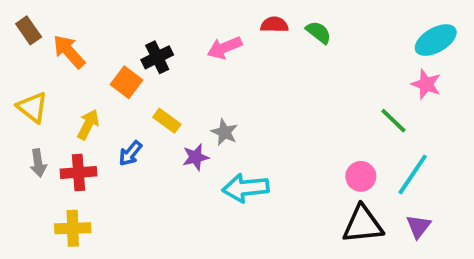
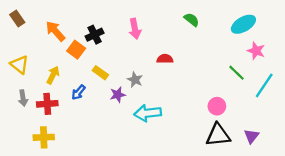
red semicircle: (274, 25) -> (165, 59), moved
cyan ellipse: (436, 40) -> (243, 24), moved
pink arrow: (224, 48) -> (135, 29), turned -78
orange arrow: (69, 52) -> (55, 31), moved
cyan line: (413, 174) -> (264, 85), moved

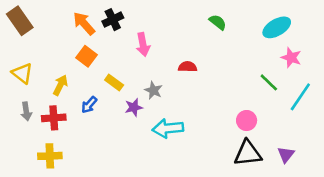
brown rectangle: (17, 18) -> (20, 21), size x1.5
pink arrow: (135, 29) -> (143, 44), moved
orange arrow: (55, 31) -> (84, 23), moved
black cross: (95, 35) -> (113, 20), moved

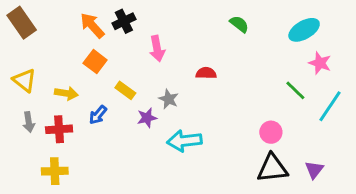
yellow arrow: (60, 85) -> (66, 93), turned 72

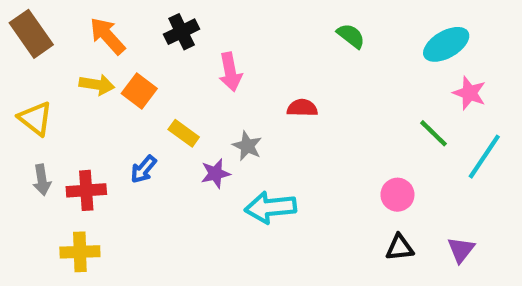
orange arrow: (92, 26) -> (107, 36), moved
yellow arrow: (66, 93) -> (97, 85), moved
black triangle: (272, 168) -> (400, 248), size x0.6

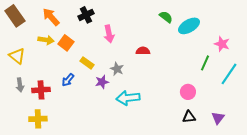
cyan ellipse: (446, 44) -> (189, 26), moved
green line: (433, 133) -> (205, 63), turned 70

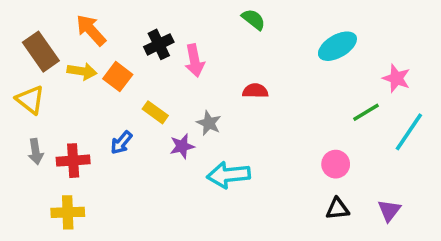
black cross: (86, 15) -> (159, 44), moved
brown rectangle: (15, 16) -> (41, 52), moved
green semicircle: (166, 17) -> (253, 19), moved
green line: (205, 63) -> (366, 112), turned 35

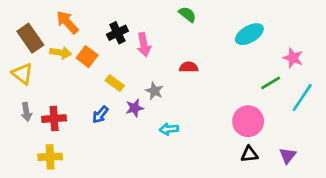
blue arrow: (121, 143) -> (100, 115), moved
pink circle: (336, 164) -> (248, 121), size x1.5
cyan arrow: (228, 175) -> (169, 129), size x0.6

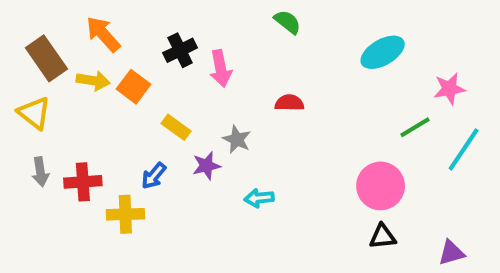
pink star: (293, 58) -> (449, 89), turned -30
purple triangle: (288, 156) -> (451, 253), moved, turned 36
yellow cross: (50, 157) -> (125, 214), moved

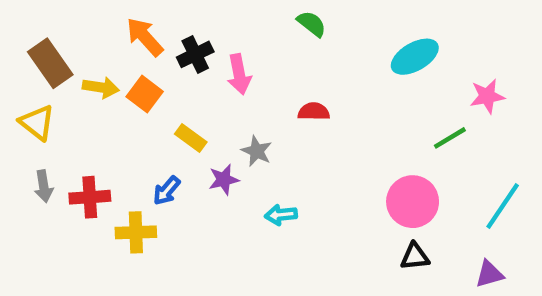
orange arrow: (103, 34) -> (145, 37), moved
cyan line: (464, 149) -> (503, 206), moved

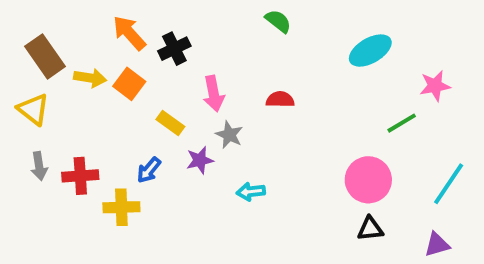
pink arrow: (239, 74) -> (214, 94), moved

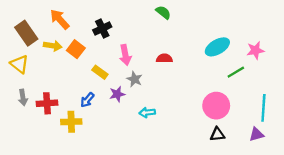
orange arrow: (129, 33) -> (60, 19), moved
cyan ellipse: (370, 51) -> (217, 47), moved
cyan line: (449, 184) -> (263, 108), turned -30
purple triangle: (437, 244) -> (256, 134), moved

